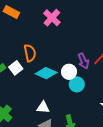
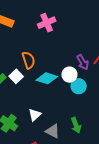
pink cross: (52, 18) -> (47, 23), turned 30
white triangle: (43, 107) -> (35, 115), moved, turned -40

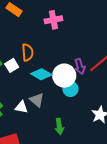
white circle: (69, 75) -> (64, 76), size x1.5
white triangle: (35, 115) -> (21, 107), turned 40
gray triangle: (53, 131) -> (37, 100), moved

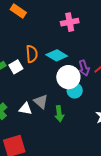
pink cross: (53, 20) -> (70, 22), moved
cyan diamond: (41, 74) -> (57, 55), moved
green arrow: (59, 126) -> (59, 114), moved

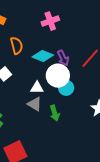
orange semicircle: (32, 54) -> (17, 46), moved
purple arrow: (84, 68) -> (63, 58), moved
white triangle: (25, 109) -> (37, 88), moved

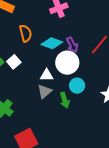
cyan circle: (66, 88) -> (77, 86), moved
gray triangle: (35, 104) -> (45, 91), turned 49

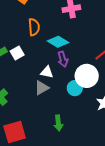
purple arrow: (72, 45) -> (63, 59), moved
white circle: (67, 63) -> (87, 76), moved
green arrow: (65, 100) -> (58, 123), moved

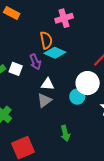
orange semicircle: (34, 27) -> (46, 40), moved
white square: (17, 53) -> (16, 69), turned -32
purple arrow: (63, 59) -> (35, 62), moved

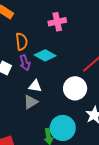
orange semicircle: (46, 40) -> (22, 42), moved
cyan circle: (77, 97) -> (63, 128), moved, size x1.6

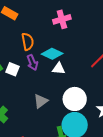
white triangle: (35, 86) -> (59, 69), moved
white circle: (75, 88) -> (75, 99), moved

